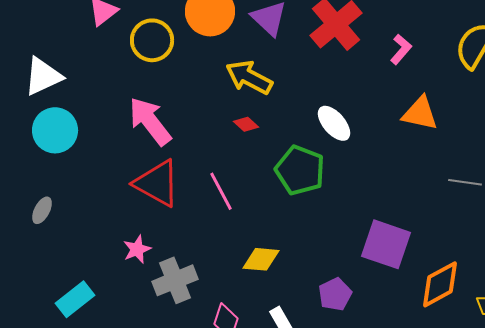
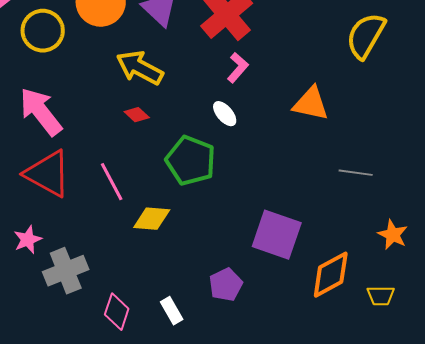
pink L-shape: (401, 49) -> (238, 68), moved
white ellipse: (334, 123) -> (225, 114), size x0.7
yellow diamond: (261, 259) -> (152, 219), moved

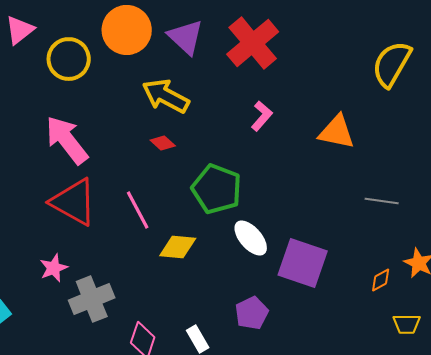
pink L-shape: (238, 68) -> (262, 116), moved
white ellipse: (225, 114) -> (251, 238), moved, size x1.4
orange diamond: (331, 275) -> (381, 280), moved, size x0.5

